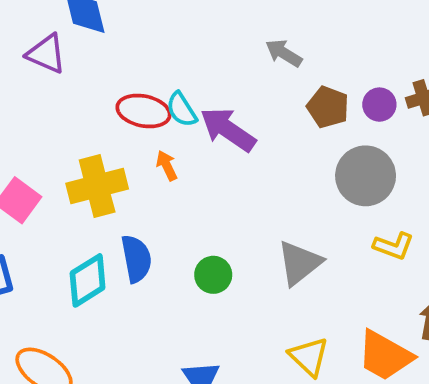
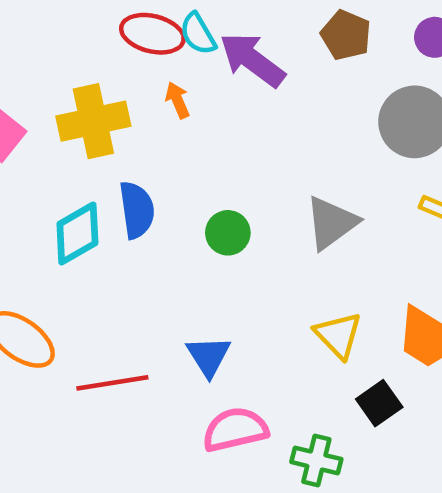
brown pentagon: (328, 107) -> (346, 35), moved

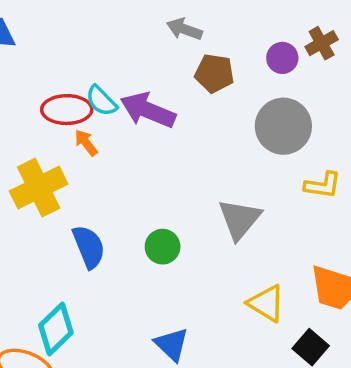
orange arrow: (178, 100) -> (86, 143), moved
cyan diamond: (77, 233) -> (56, 329), moved

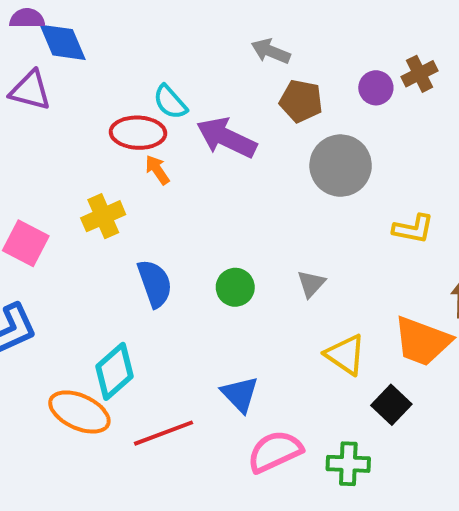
cyan semicircle: (101, 101) -> (170, 102), moved
gray circle: (283, 126) -> (341, 166), moved
yellow cross: (39, 188) -> (103, 216), size x0.7
gray triangle: (239, 219) -> (311, 284), moved, size x0.6

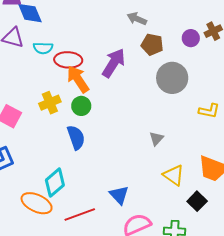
cyan semicircle: (170, 102) -> (43, 48), moved, turned -48
purple arrow: (226, 138) -> (114, 63), turned 96
orange arrow: (157, 170) -> (78, 79), size x1.8
green circle: (235, 287) -> (81, 106), moved

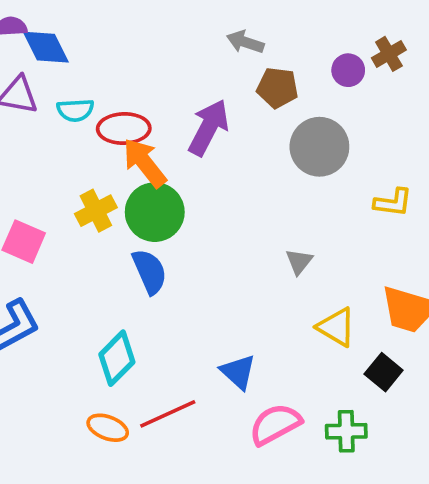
green circle: (81, 106) -> (155, 212), size x1.6
orange ellipse: (37, 203) -> (108, 428), moved, size x0.7

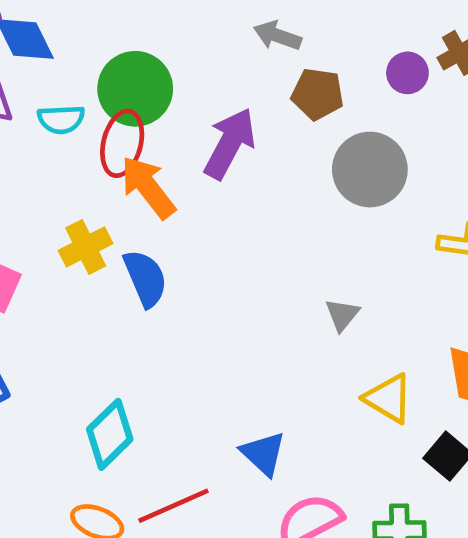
red ellipse: (124, 129) -> (122, 143), turned -75
green circle: (155, 212) -> (135, 89), moved
blue semicircle: (150, 272) -> (145, 278), moved

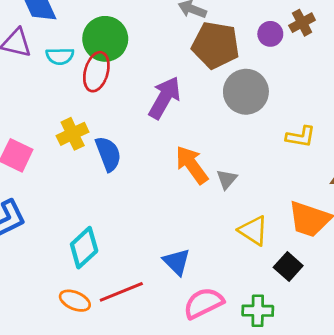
brown pentagon: (318, 94) -> (216, 45), size x1.5
purple arrow: (230, 143) -> (165, 98), moved
orange arrow: (148, 187) -> (192, 165), moved

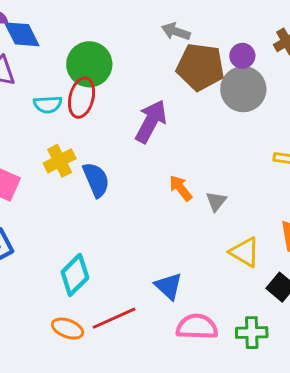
purple circle: (270, 34) -> (242, 56), moved
cyan semicircle: (60, 56) -> (48, 104), moved
gray circle: (246, 92) -> (243, 89), moved
orange arrow: (192, 165) -> (181, 188), size x0.7
pink semicircle: (203, 303) -> (197, 327), turned 30

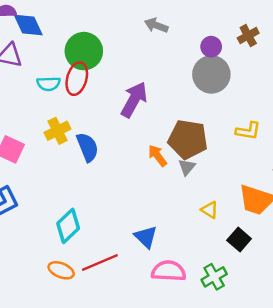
brown pentagon: (200, 67) -> (188, 139), moved
yellow triangle: (245, 252) -> (210, 210), size x0.7
green cross: (252, 333) -> (214, 277), turned -30

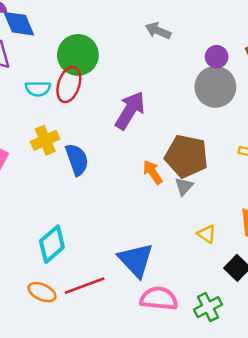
blue triangle: (146, 237) -> (136, 260), size x1.4

